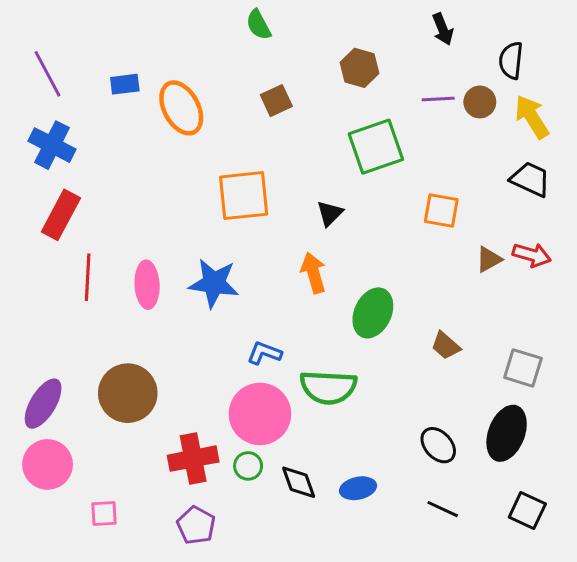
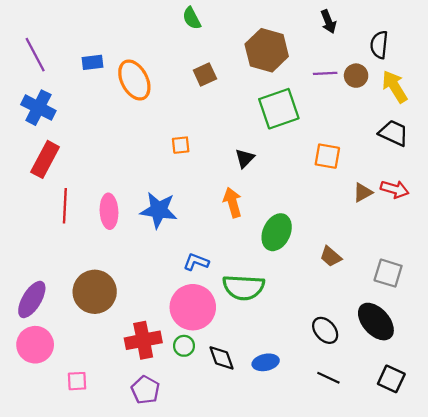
brown hexagon: (359, 68) -> (267, 50), size x1.5
orange square: (244, 196) -> (181, 145), size x0.5
black ellipse: (507, 433) -> (376, 322), turned -63

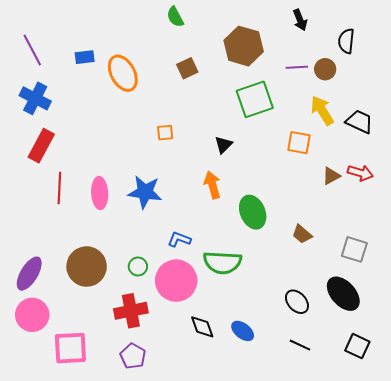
yellow arrow: (395, 87) -> (322, 110), moved
green ellipse: (277, 232) -> (253, 212), turned -48
green circle: (184, 346) -> (138, 267), moved
blue ellipse: (266, 362) -> (243, 331), turned 50
pink square: (77, 381) -> (70, 348), size x1.8

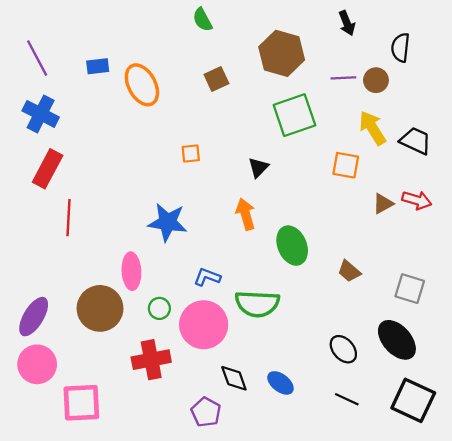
pink ellipse: (100, 193) -> (131, 271), moved
black square: (357, 346) -> (413, 400), size x1.5
purple pentagon: (133, 356) -> (206, 412), moved

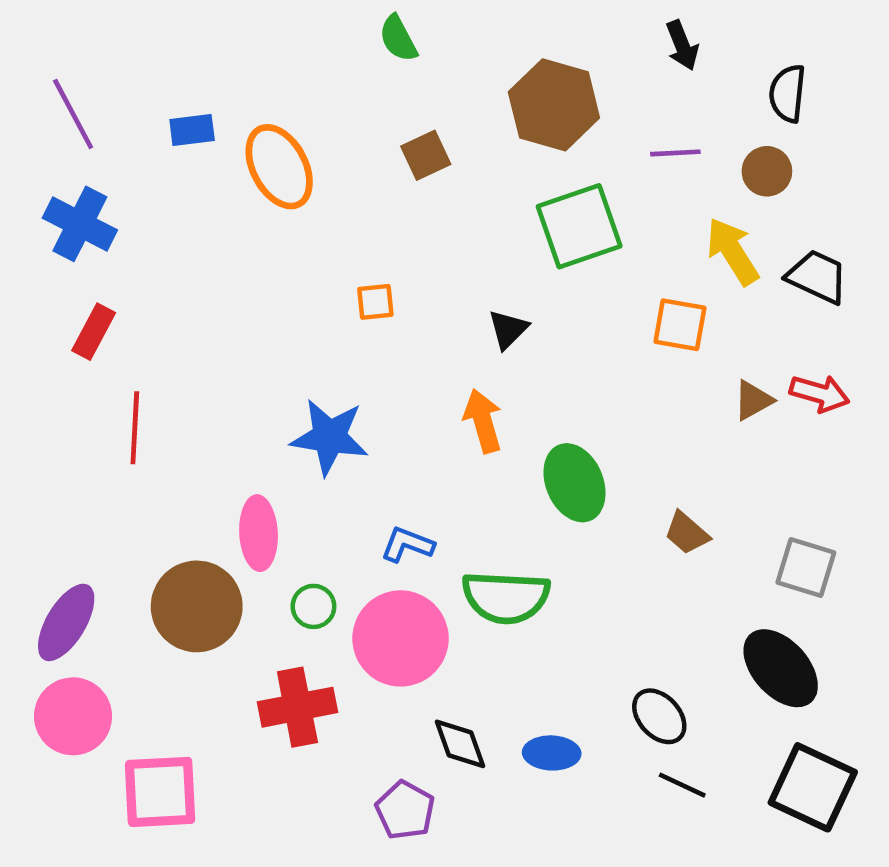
brown circle: (376, 80) -> (767, 171), moved
red rectangle: (48, 169) -> (94, 332), size x0.7
black ellipse: (343, 349) -> (659, 716), moved
blue ellipse: (280, 383) -> (552, 753), turned -36

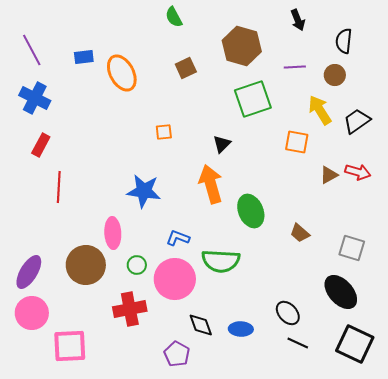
black trapezoid: (817, 277) -> (357, 121), turned -60
orange arrow: (483, 421) -> (211, 184), size x1.4

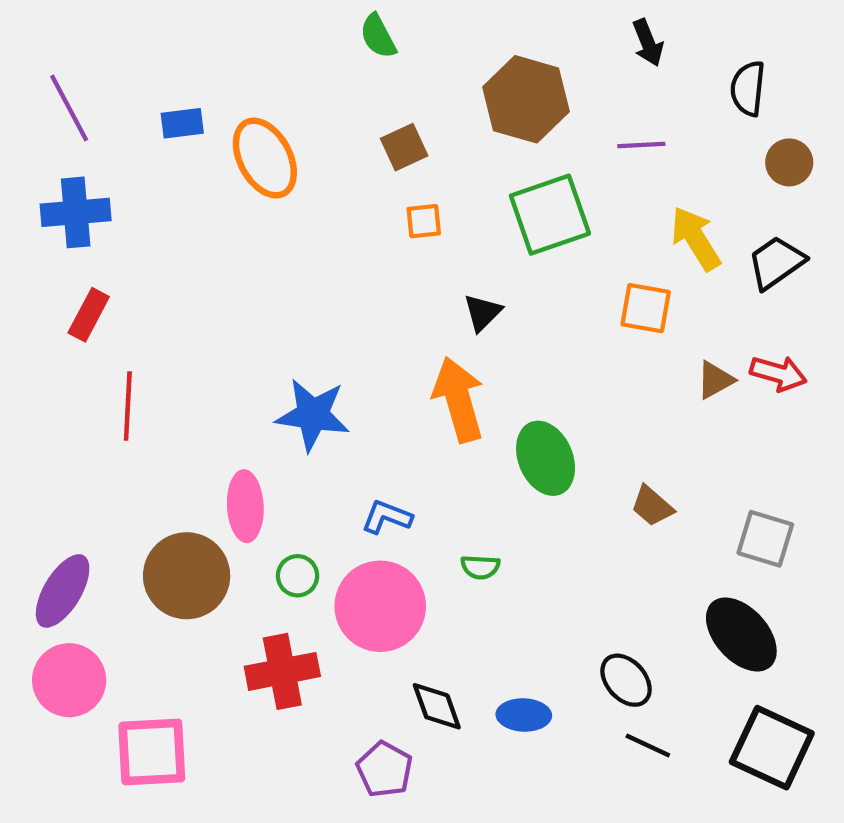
brown circle: (335, 75) -> (789, 162), moved
blue cross: (35, 98) -> (76, 212), turned -32
orange square: (164, 132) -> (424, 221), moved
green semicircle: (221, 261) -> (480, 567), size x0.5

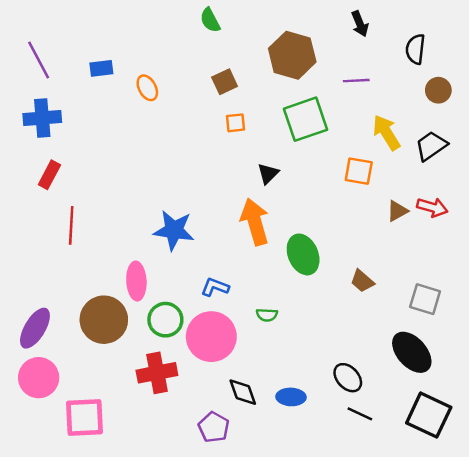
orange ellipse: (265, 158) -> (147, 88), size x0.6
green circle: (298, 576) -> (165, 320), size x1.5

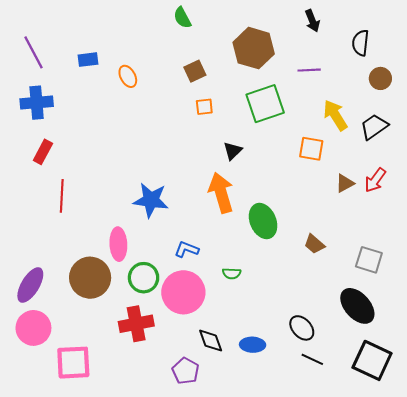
red arrow: (432, 207) -> (375, 180), turned 110

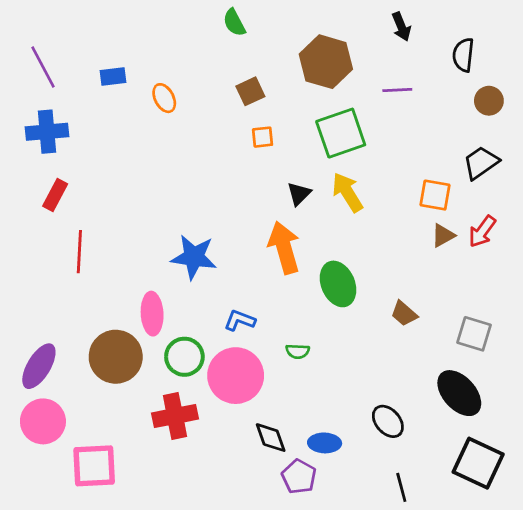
yellow arrow: (335, 115) -> (347, 192), moved
orange square: (311, 149) -> (435, 195), moved
black line: (312, 359) -> (401, 487), moved, turned 50
purple pentagon: (185, 371) -> (299, 477), moved

